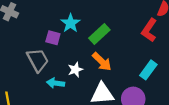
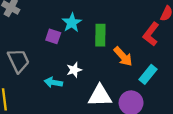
green rectangle: (99, 34) -> (100, 35), turned -50
gray trapezoid: (38, 60) -> (18, 61), moved
orange arrow: (102, 62) -> (123, 56), moved

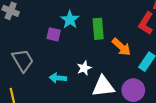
white star: (74, 70) -> (84, 68), moved

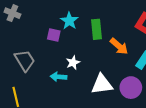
white star: (84, 68) -> (73, 63), moved

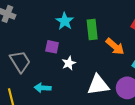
purple square: (54, 35) -> (52, 47), moved
cyan arrow: (58, 77) -> (43, 88), moved

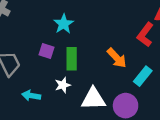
green rectangle: (92, 30) -> (72, 59), moved
white star: (69, 63) -> (63, 85), moved

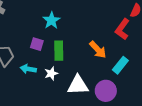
cyan arrow: (31, 96) -> (28, 69), moved

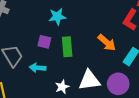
cyan star: (51, 20) -> (57, 17), turned 30
white star: (51, 73) -> (62, 87), moved

